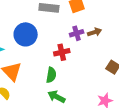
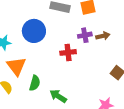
green semicircle: (51, 75) -> (35, 83), moved

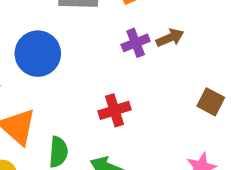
red cross: (68, 52) -> (115, 110), moved

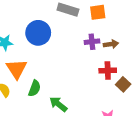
red cross: (115, 110) -> (108, 71), moved

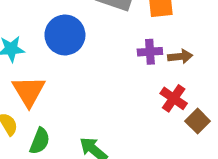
red cross: (108, 71) -> (174, 98), turned 35
green semicircle: (35, 88) -> (40, 141), moved

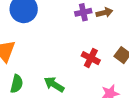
red cross: (174, 98) -> (91, 58), moved

